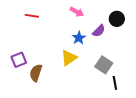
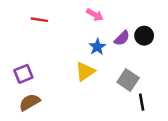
black circle: (117, 19) -> (144, 36), moved
brown semicircle: (36, 73) -> (30, 102), moved, turned 42

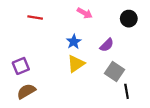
black circle: (144, 36) -> (129, 19), moved
purple semicircle: (122, 38) -> (107, 45), moved
blue star: (97, 47) -> (74, 42), moved

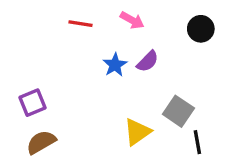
red line: (35, 17) -> (81, 24), moved
purple semicircle: (107, 45) -> (148, 61), moved
yellow triangle: (76, 64) -> (137, 132), moved

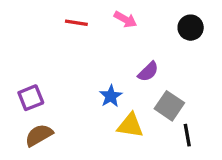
purple semicircle: (148, 61) -> (148, 72), moved
blue star: (115, 65) -> (111, 96), moved
yellow triangle: (137, 132) -> (130, 125), turned 44

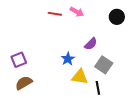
red line: (76, 23) -> (55, 14), moved
black line: (187, 135) -> (98, 88), moved

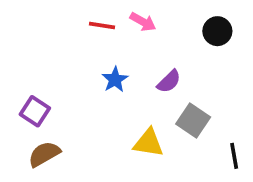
blue star: (68, 59) -> (115, 80), moved
purple square: (19, 60) -> (35, 111), turned -35
black line: (98, 88) -> (234, 156), moved

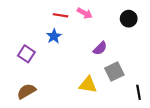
blue star: (115, 80) -> (54, 36), moved
purple square: (35, 111) -> (26, 54), moved
gray square: (193, 121) -> (114, 71), turned 30

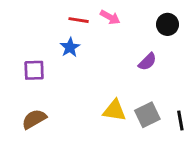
purple semicircle: (100, 48) -> (147, 62), moved
purple square: (26, 54) -> (34, 70), turned -35
gray square: (114, 71) -> (147, 115), moved

